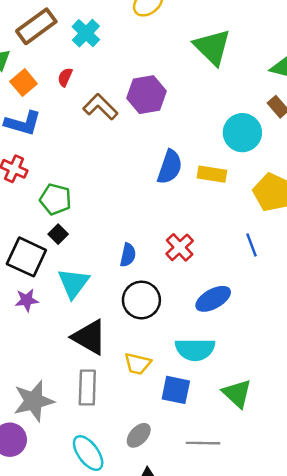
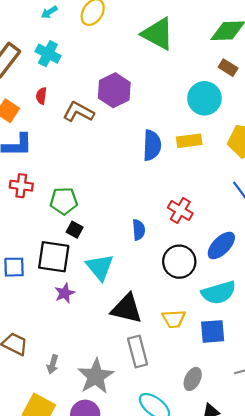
black circle: (141, 300) -> (179, 262), moved

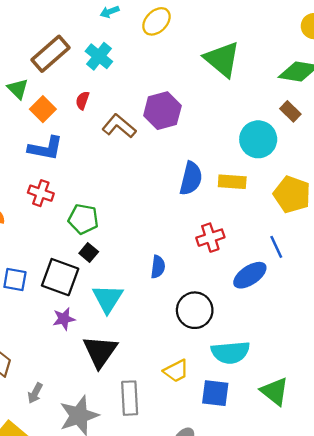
red cross: (180, 210) -> (210, 238), moved, turned 30
blue ellipse: (221, 245) -> (250, 275), moved
black triangle: (127, 309) -> (100, 351), moved, turned 40
yellow trapezoid: (174, 319) -> (176, 371), turned -35

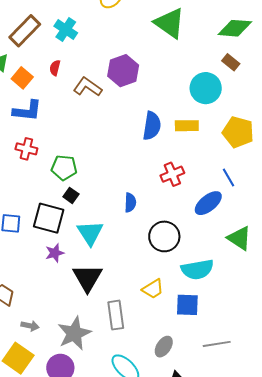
green triangle: (275, 391) -> (239, 238), moved
gray arrow: (35, 393) -> (30, 326), moved, turned -102

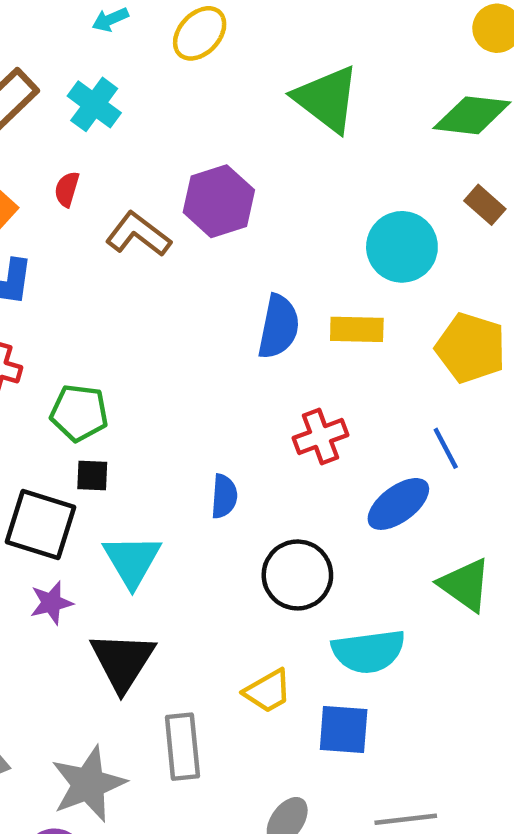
brown rectangle: (231, 62) -> (485, 205), moved
black square: (71, 195) -> (92, 476), turned -35

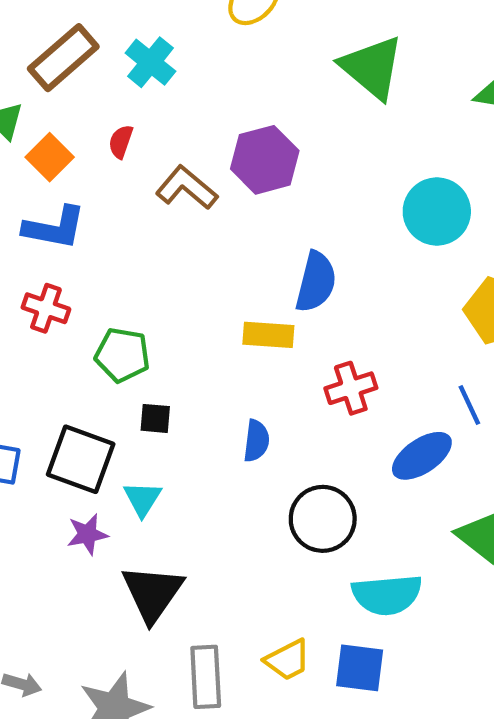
yellow rectangle: (357, 329) -> (268, 335), moved
black square: (92, 476) -> (155, 418), moved
cyan triangle: (132, 561) -> (143, 499), moved, size x0.7
yellow trapezoid: (268, 691) -> (288, 660), moved

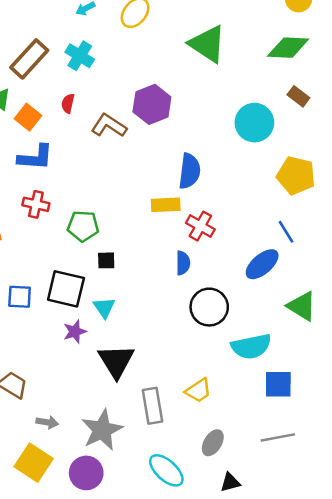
red cross: (351, 388) -> (200, 226), moved, turned -36
blue semicircle: (256, 441) -> (183, 263), moved
blue square: (360, 668) -> (278, 384), moved

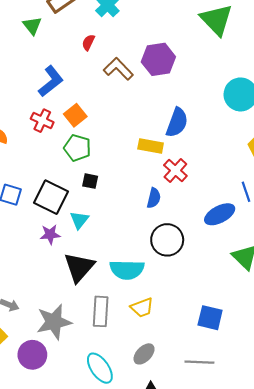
orange square: (28, 117) -> (75, 115), moved
blue L-shape: (35, 157) -> (51, 81), turned -56
cyan semicircle: (251, 346) -> (127, 270), moved

